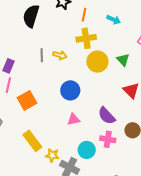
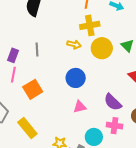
gray line: (42, 55) -> (37, 50), moved
yellow arrow: (60, 55) -> (74, 44), moved
yellow rectangle: (32, 141) -> (27, 128), moved

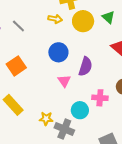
gray line: (37, 50) -> (18, 26), turned -40
purple semicircle: (113, 102) -> (85, 67), moved, turned -114
pink triangle: (80, 107) -> (64, 81), turned -48

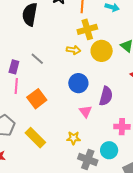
cyan circle: (80, 110) -> (109, 150), moved
yellow star: (46, 119) -> (73, 138), moved

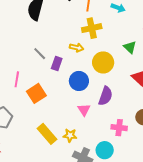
yellow circle: (102, 51) -> (103, 62), moved
purple rectangle: (14, 67) -> (57, 63), moved
yellow rectangle: (35, 138) -> (47, 134), moved

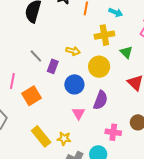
yellow cross: (92, 28) -> (104, 35), moved

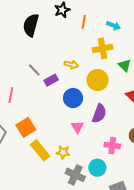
purple rectangle: (53, 66) -> (51, 80), turned 40
orange square: (32, 96) -> (26, 127), moved

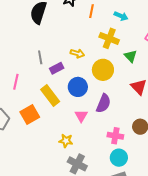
yellow cross: (103, 48) -> (109, 38), turned 30
gray line: (34, 70) -> (40, 57), turned 32
yellow rectangle: (40, 150) -> (50, 96), moved
cyan circle: (97, 168) -> (119, 158), moved

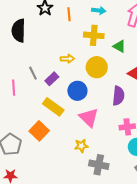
pink line: (16, 82) -> (14, 88), moved
purple semicircle: (104, 103) -> (118, 96), moved
pink triangle: (81, 116) -> (89, 118), size x1.5

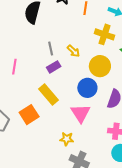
yellow arrow: (67, 59) -> (73, 51), turned 32
gray line: (33, 73) -> (51, 48), moved
blue circle: (77, 91) -> (87, 88), moved

